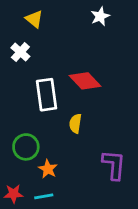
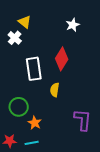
white star: (100, 16) -> (73, 25), moved
yellow triangle: (34, 19) -> (25, 22), moved
red diamond: (85, 81) -> (62, 59), turned 75

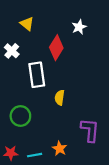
white cross: (15, 38) -> (12, 51), moved
red diamond: (62, 59) -> (56, 48), moved
orange star: (35, 123) -> (60, 149), moved

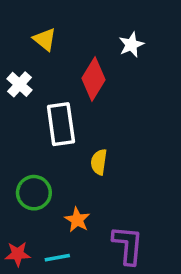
purple L-shape: (90, 130) -> (128, 245), moved
orange star: (60, 149) -> (77, 220), moved

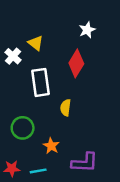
yellow triangle: (45, 39) -> (36, 43), moved
red diamond: (93, 79) -> (76, 63), moved
purple L-shape: (128, 245) -> (85, 163), turned 88

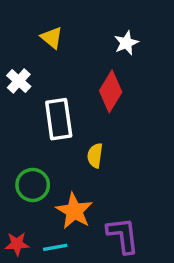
yellow triangle: (36, 43) -> (52, 38), moved
orange star: (51, 146) -> (74, 211), size x1.5
purple L-shape: (85, 163) -> (123, 235), turned -100

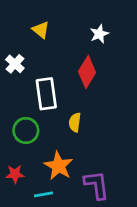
green circle: (33, 185) -> (26, 131), moved
red star: (17, 244) -> (15, 174), moved

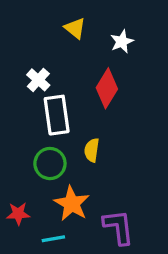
yellow triangle: (41, 30) -> (75, 28), moved
white cross: (15, 64) -> (38, 80), moved
green circle: (26, 131) -> (50, 164), moved

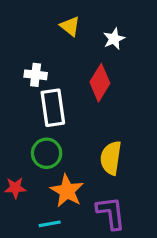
white cross: (38, 80) -> (36, 75), turned -35
yellow semicircle: (92, 150) -> (111, 158), moved, size x1.5
red star: (18, 214) -> (15, 188), moved

